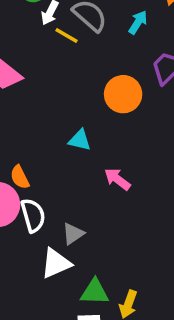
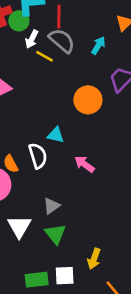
white semicircle: (33, 215) -> (38, 156), moved
white triangle: (56, 263) -> (19, 227), moved, turned -35
green triangle: (95, 292) -> (55, 234), moved, turned 50

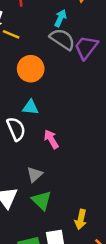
gray semicircle: (62, 41) -> (62, 39), moved
orange circle: (88, 100) -> (31, 69), moved
pink arrow: (84, 164) -> (51, 139), moved, turned 30

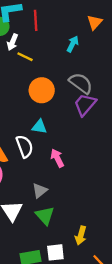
gray semicircle: (62, 39) -> (81, 83), moved
purple trapezoid: (86, 47) -> (85, 105), moved

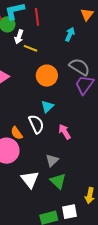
cyan triangle: (39, 127) -> (47, 107), turned -48

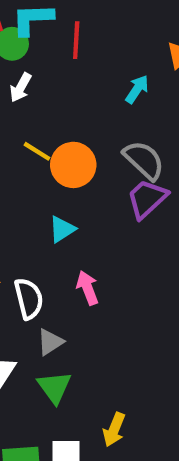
white arrow: (19, 37) -> (21, 87), moved
yellow line: (31, 48) -> (37, 151), moved
white semicircle: (36, 124) -> (29, 299), moved

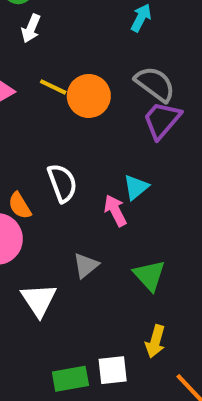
cyan triangle: (62, 229) -> (136, 187), moved
white semicircle: (29, 299) -> (62, 183), moved
green triangle: (54, 387) -> (149, 275), moved

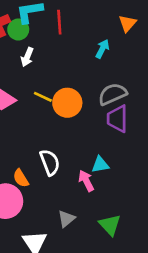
gray semicircle: (155, 84) -> (112, 94), turned -60
purple trapezoid: (162, 120) -> (117, 119), turned -40
cyan triangle: (136, 187) -> (100, 165), turned 30

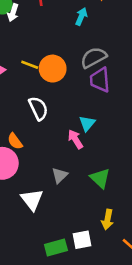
white arrow: (27, 57) -> (13, 13), moved
white semicircle: (50, 162) -> (38, 108), moved
cyan triangle: (100, 165) -> (87, 123), turned -36

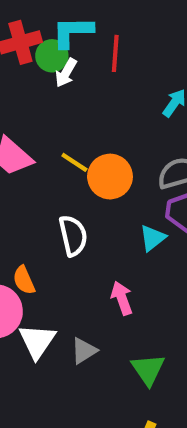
cyan triangle: (87, 123) -> (153, 238), moved
white triangle: (32, 200) -> (37, 341), moved

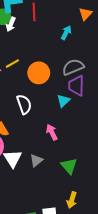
yellow line: (74, 162) -> (12, 64), moved, turned -56

